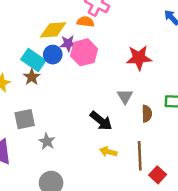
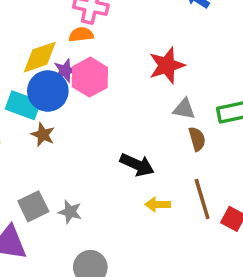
blue circle: (53, 55) -> (48, 91), size x1.5
brown star: (32, 77) -> (43, 135), moved
gray triangle: (125, 96) -> (184, 109), moved, turned -35
gray square: (25, 119) -> (33, 206), moved

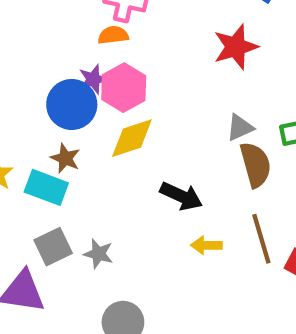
yellow diamond: (40, 57) -> (132, 138), moved
red star: (167, 65) -> (236, 47), moved
cyan rectangle: (23, 105) -> (46, 187), moved
gray triangle: (184, 109) -> (240, 127), turned -35
brown semicircle: (197, 139) -> (256, 165), size x1.5

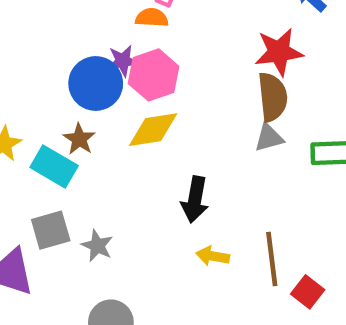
brown semicircle: (256, 165) -> (273, 97), moved
black arrow: (181, 196) -> (195, 200), turned 66

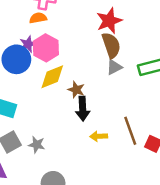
brown star: (79, 139) -> (76, 90), moved

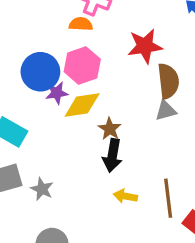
red star: (109, 21) -> (145, 46), moved
purple star: (28, 44) -> (57, 93), moved

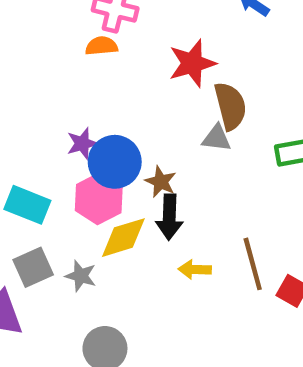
pink hexagon: (82, 65) -> (99, 199), moved
blue circle: (40, 72) -> (115, 162), moved
yellow diamond: (82, 105) -> (123, 238), moved
gray triangle: (166, 111) -> (217, 138), moved, turned 30

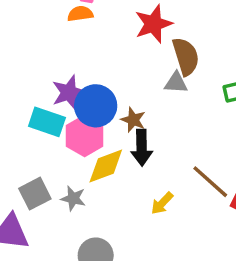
purple star: (82, 143) -> (69, 93), size x1.4
cyan rectangle: (27, 205) -> (47, 122), moved
brown line: (253, 264) -> (210, 182), turned -30
yellow arrow: (195, 269) -> (162, 203), moved, turned -45

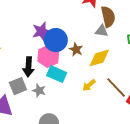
cyan rectangle: (47, 122) -> (57, 74), moved
black arrow: (142, 148) -> (28, 67), moved
yellow diamond: (106, 166) -> (99, 58), moved
yellow arrow: (162, 203) -> (89, 85), moved

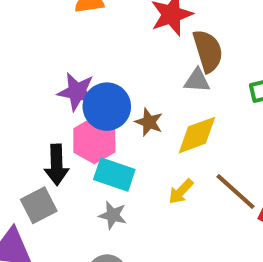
purple star: (42, 31) -> (77, 92), turned 30
gray star: (39, 91) -> (113, 215), moved

